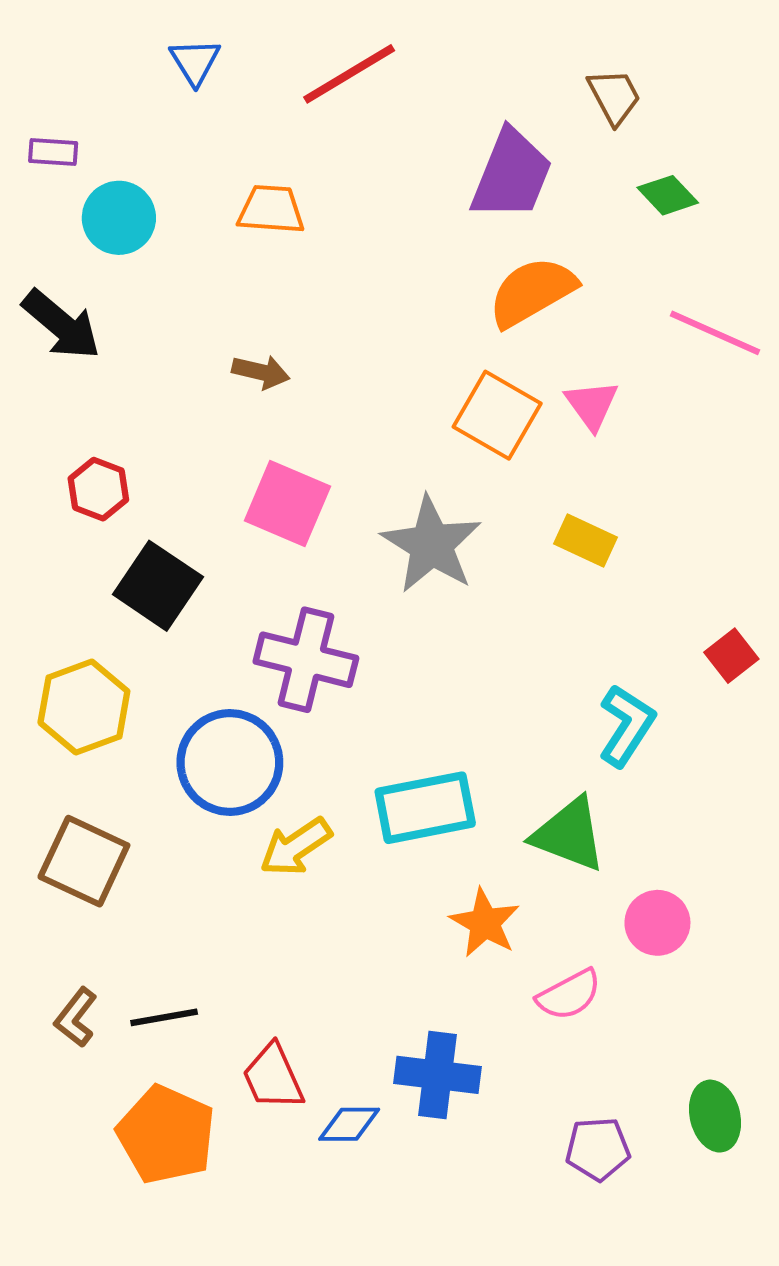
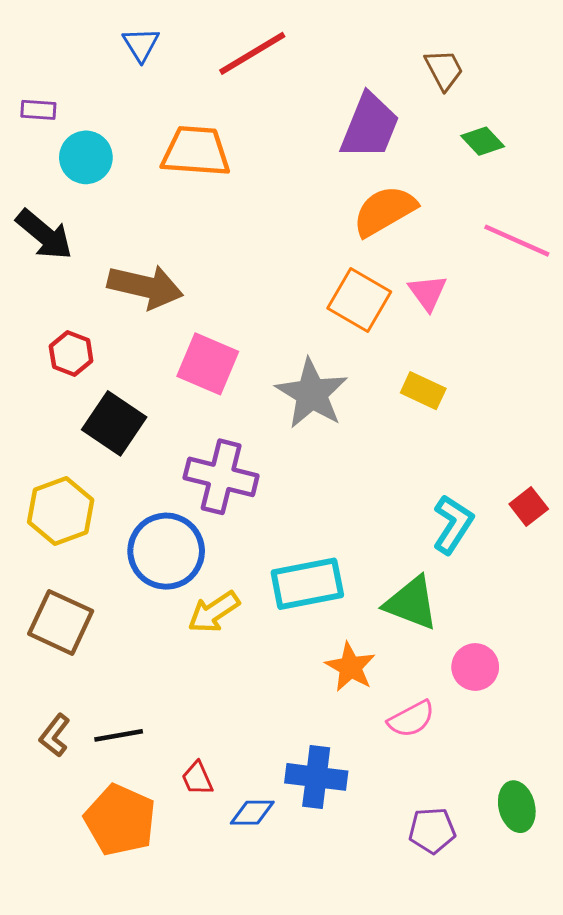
orange trapezoid: (271, 210) -> (196, 151), size x1.4
brown arrow: (261, 372) -> (145, 287), moved, size x1.8
red square: (731, 656) -> (529, 507), moved
red trapezoid: (273, 1077) -> (197, 778), size x0.7

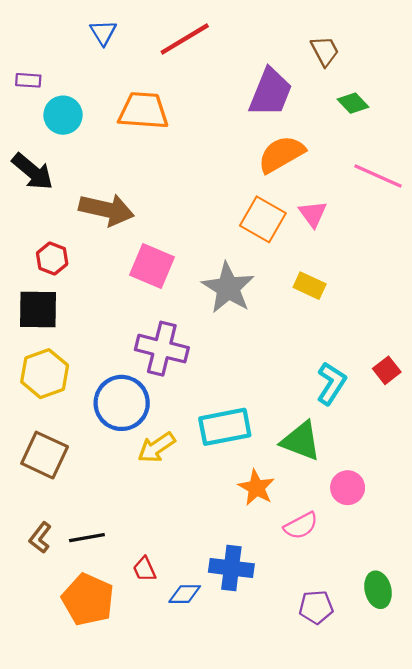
black square: (114, 423) -> (38, 310), moved, turned -33

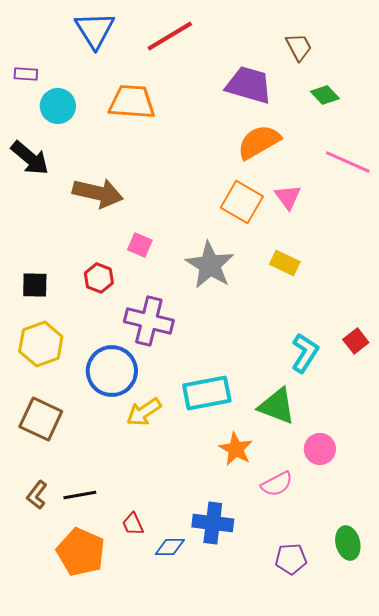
blue triangle: (103, 33) -> (95, 30), size x1.6
purple trapezoid: (270, 92) -> (249, 85), turned -96
red hexagon: (52, 258) -> (99, 278), moved
pink square: (152, 266) -> (140, 245), size x0.6
black square: (38, 310) -> (35, 285), size x0.7

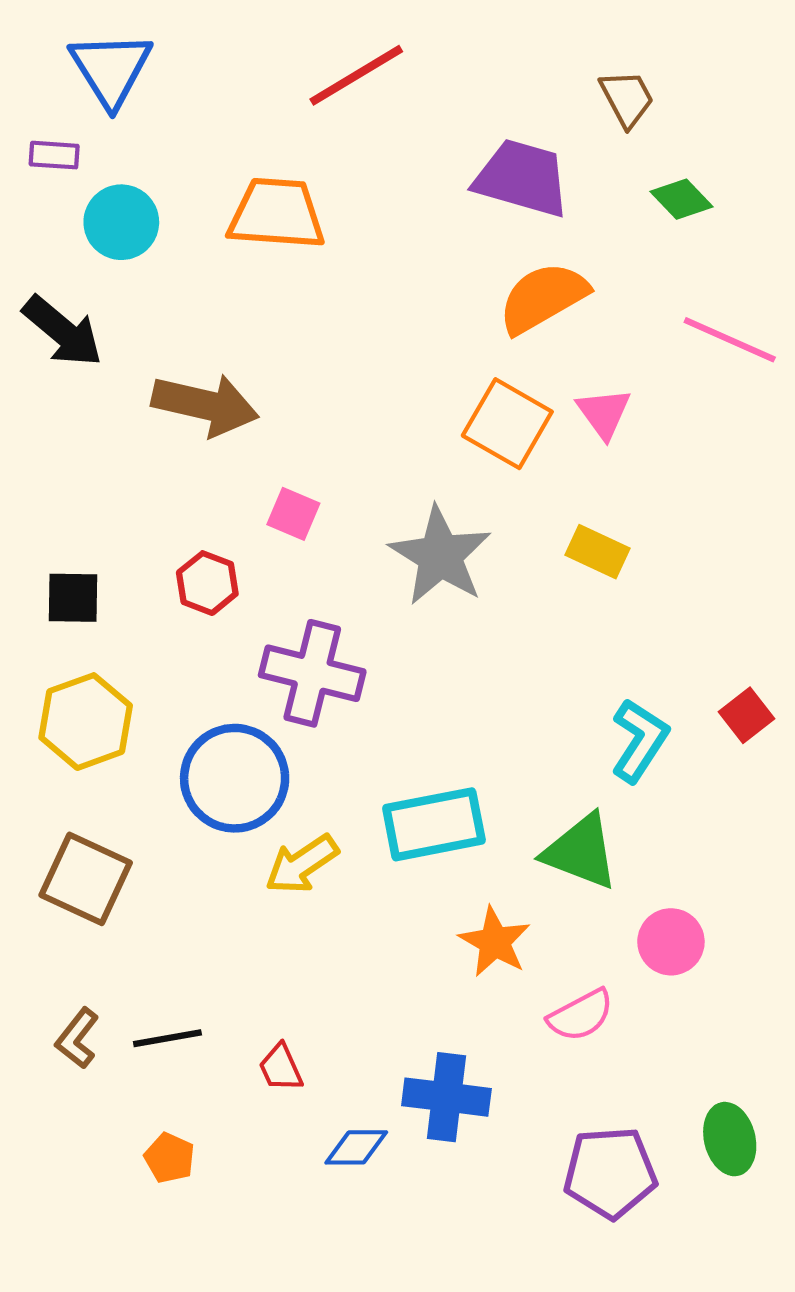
blue triangle: (95, 30) -> (111, 69), moved
red trapezoid: (133, 524) -> (281, 1068), moved
orange pentagon: (81, 552) -> (170, 1158), size x0.5
purple pentagon: (291, 559) -> (610, 1173), size x1.4

